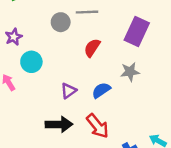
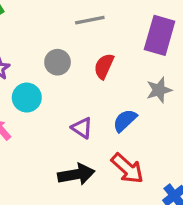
gray circle: (61, 22) -> (58, 62), moved
purple triangle: (69, 91) -> (82, 128), turned -42

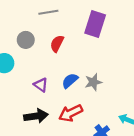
gray star: (159, 90) -> (93, 82), moved
red arrow: (127, 168) -> (71, 113), turned 110

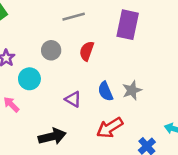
blue semicircle: (70, 81) -> (105, 91), turned -66
black arrow: (36, 116) -> (52, 137), moved

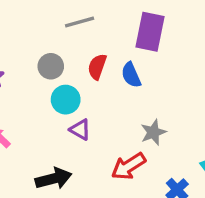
cyan circle: (29, 79) -> (66, 100), moved
gray star: (132, 90) -> (153, 132), moved
blue semicircle: (105, 91) -> (131, 75), moved

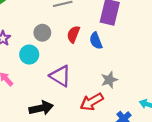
cyan circle: (66, 100) -> (29, 55), moved
purple triangle: (80, 130) -> (60, 76), size x1.5

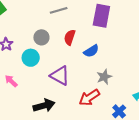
blue semicircle: (96, 41) -> (91, 51), moved, turned -98

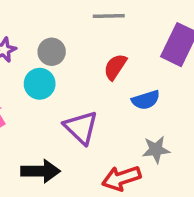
gray circle: (41, 37) -> (52, 52), moved

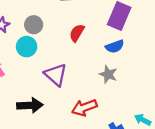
blue semicircle: (146, 100) -> (115, 46), moved
gray star: (156, 150) -> (108, 74), moved, turned 30

